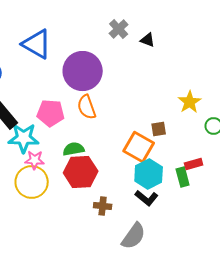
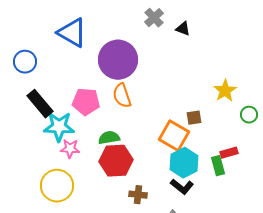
yellow circle: (32, 182) -> (57, 186), moved

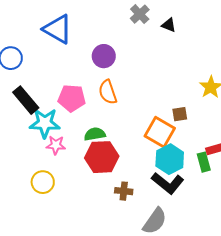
purple circle: (118, 60) -> (104, 56), size x0.6
yellow circle: (57, 186) -> (43, 182), size x0.7
black L-shape: (182, 187) -> (168, 183), size x1.4

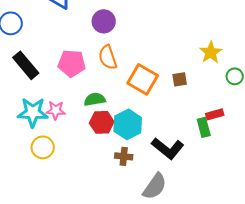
cyan star: (45, 123) -> (33, 112), moved
orange square: (160, 132) -> (143, 79), moved
red hexagon: (102, 157) -> (102, 122), size x0.7
cyan hexagon: (170, 159) -> (128, 124), moved

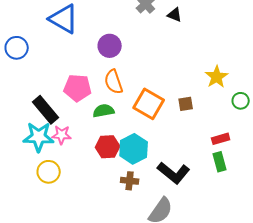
black rectangle: (26, 65) -> (46, 110), moved
green semicircle: (95, 99) -> (104, 111), moved
green rectangle: (204, 127) -> (220, 162), moved

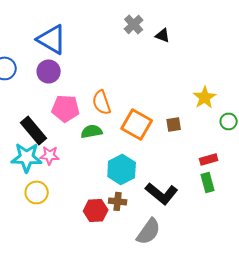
purple circle: (110, 46) -> (49, 71), moved
red hexagon: (108, 147) -> (96, 210), moved

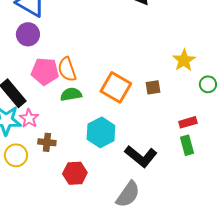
orange semicircle: (102, 102) -> (67, 69), moved
pink star: (50, 155) -> (29, 118), turned 30
brown cross: (118, 201) -> (47, 142), moved

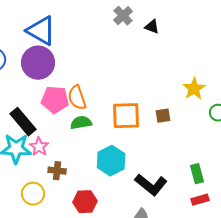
purple circle: (28, 34) -> (38, 63), size x1.4
orange square: (116, 87) -> (126, 116), turned -32
red rectangle: (188, 122) -> (200, 200), moved
yellow circle: (16, 155) -> (33, 194), moved

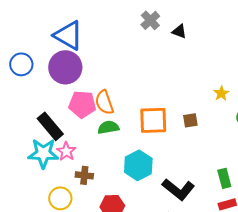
yellow star: (194, 89) -> (221, 93), size x0.7

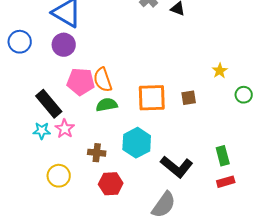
purple circle: (65, 67) -> (64, 45), size x0.7
cyan star: (43, 153) -> (42, 131), size x0.6
brown cross: (84, 175) -> (97, 153), moved

